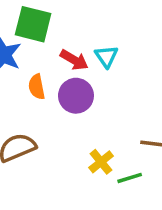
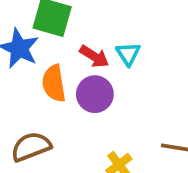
orange semicircle: (37, 87) -> (54, 83), size x1.4

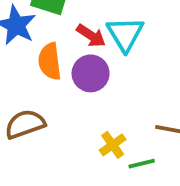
cyan triangle: (128, 54) -> (125, 34), size x1.5

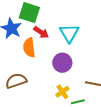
red arrow: (91, 36) -> (41, 32), moved
purple circle: (91, 73) -> (62, 63), moved

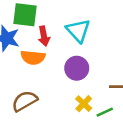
red arrow: (41, 32) -> (44, 36), turned 56
orange semicircle: (29, 48) -> (33, 57), turned -66

